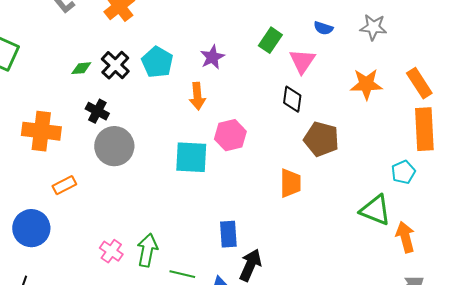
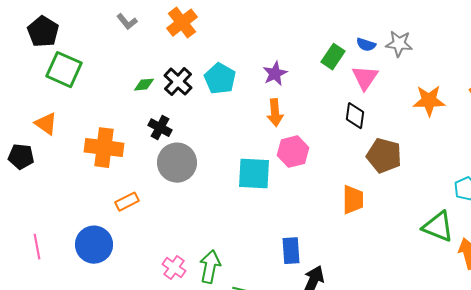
gray star: (373, 27) -> (399, 44), moved
blue semicircle: (323, 28) -> (366, 45), moved
orange arrow: (197, 96) -> (275, 113), moved

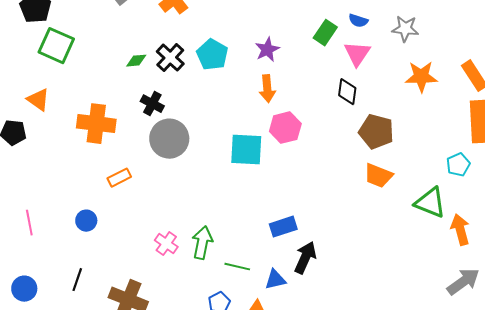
gray star: (399, 44) -> (405, 29), moved
orange trapezoid: (353, 200) -> (378, 176), moved, turned 112
blue circle: (94, 245) -> (86, 221), size x0.6
blue rectangle: (291, 251) -> (283, 227), turned 76

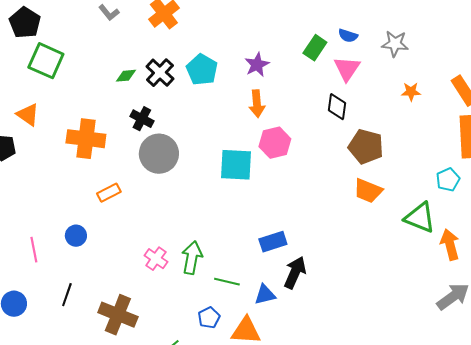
orange star: (421, 77) -> (411, 92), size x0.6
pink line: (29, 223) -> (34, 250), moved

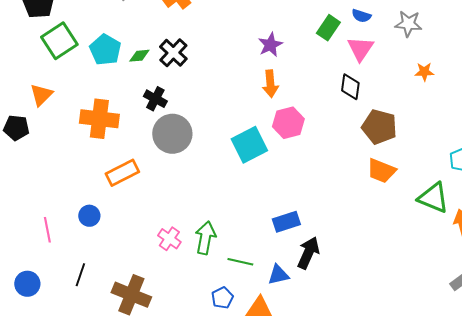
green square: (46, 61) -> (59, 41), turned 33
cyan pentagon: (202, 70) -> (105, 50), moved
orange triangle: (28, 115) -> (41, 95), turned 40
cyan square: (236, 165) -> (249, 145), turned -30
orange rectangle: (109, 193) -> (122, 173), size x1.4

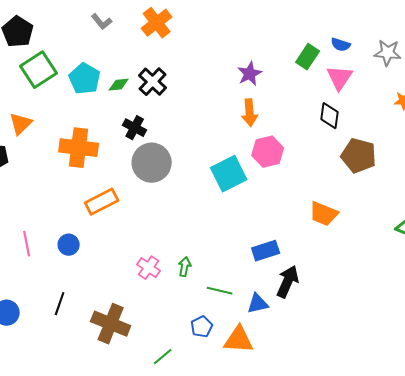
orange trapezoid: (381, 171) -> (324, 214), moved
pink line: (47, 230) -> (27, 244), moved
green arrow: (205, 238) -> (185, 267), size x0.6

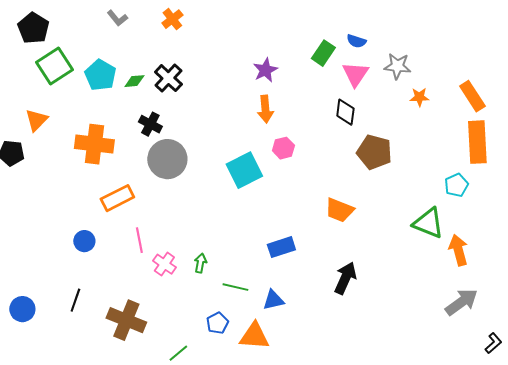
orange cross: (157, 23) -> (172, 19), size x0.7
gray star: (388, 53) -> (397, 66), moved
pink hexagon: (268, 152) -> (283, 148), size x0.7
pink line: (27, 244) -> (139, 240), moved
black arrow: (288, 282) -> (345, 278), moved

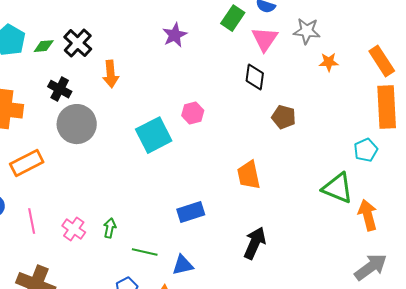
orange arrow: (265, 109) -> (111, 74), moved
brown pentagon: (374, 152) -> (284, 117), size x0.7
orange trapezoid: (339, 210) -> (249, 175), turned 56
pink line: (139, 240) -> (32, 221), moved

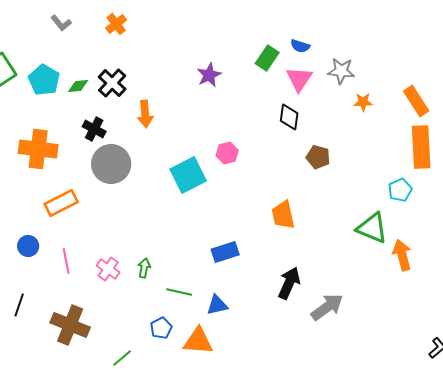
gray arrow: (371, 267) -> (327, 307), moved

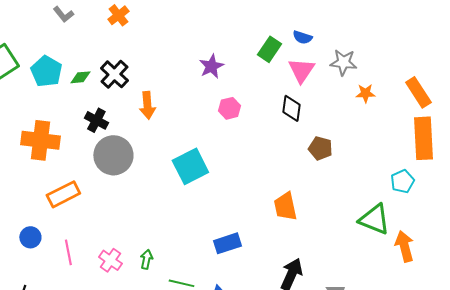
pink hexagon: (227, 153) -> (229, 108), moved

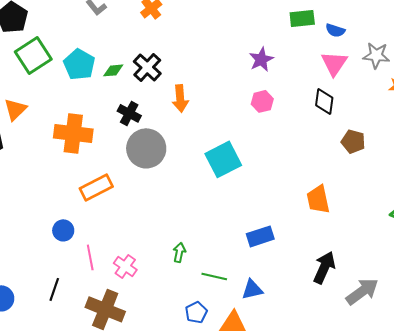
green rectangle: (269, 49) -> (302, 18), moved, turned 50
purple star: (211, 66) -> (261, 59), moved
pink line: (68, 252) -> (90, 257), moved
pink cross: (110, 260) -> (125, 266), moved

